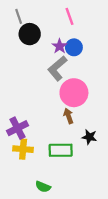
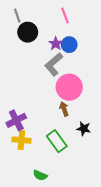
green rectangle: (61, 150) -> (57, 141), turned 55

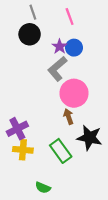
gray line: (17, 16) -> (33, 12), moved
black star: (84, 129) -> (90, 138), size x1.6

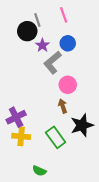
gray line: (33, 12) -> (37, 20), moved
purple star: (60, 47) -> (42, 45), moved
pink circle: (74, 93) -> (68, 85), size x0.7
black star: (90, 138) -> (82, 125), turned -30

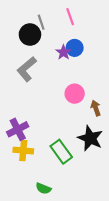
purple star: (42, 45) -> (63, 52), moved
gray L-shape: (53, 63) -> (27, 69), moved
brown arrow: (63, 106) -> (96, 108), moved
black star: (82, 125) -> (90, 138), turned -30

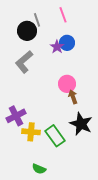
brown arrow: (96, 108) -> (73, 97), moved
yellow cross: (23, 151) -> (31, 132), moved

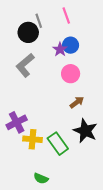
pink circle: (67, 84) -> (71, 74), moved
brown arrow: (73, 97) -> (77, 102), turned 72

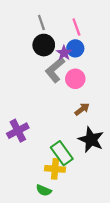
pink line: (66, 15) -> (76, 27), moved
black circle: (28, 32) -> (44, 45), moved
gray L-shape: (25, 65) -> (55, 70), moved
yellow cross: (32, 139) -> (55, 169), moved

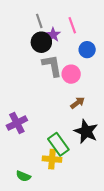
blue circle: (75, 48) -> (87, 50), moved
purple star: (64, 53) -> (53, 35), moved
gray L-shape: (55, 70) -> (52, 66), turned 120
green semicircle: (44, 190) -> (23, 176), moved

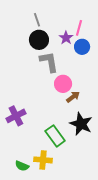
pink line: (72, 25) -> (79, 28), moved, turned 35
purple star: (53, 35) -> (66, 38), moved
pink circle: (71, 74) -> (63, 84), moved
yellow cross: (52, 159) -> (43, 160), moved

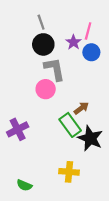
pink circle: (63, 84) -> (46, 89), moved
green rectangle: (55, 136) -> (70, 125), moved
yellow cross: (43, 160) -> (69, 172), moved

